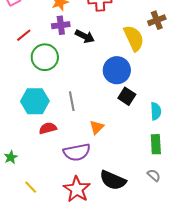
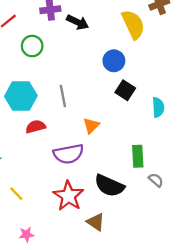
green circle: (45, 57) -> (32, 46), size x0.7
blue circle: (117, 70) -> (114, 61), size x0.7
green rectangle: (156, 144) -> (138, 156), moved

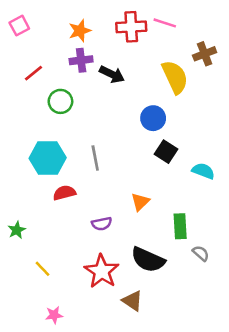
cyan semicircle: (158, 107) -> (203, 171), turned -66
orange triangle: (91, 126) -> (140, 202), moved
purple semicircle: (68, 154) -> (102, 224), size x0.6

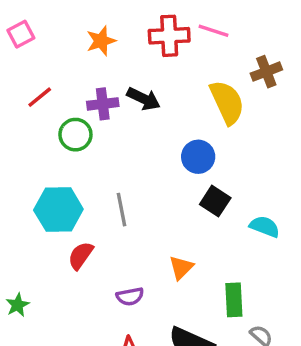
purple cross: (81, 60) -> (103, 104), moved
red semicircle: (64, 193) -> (81, 256), turned -40

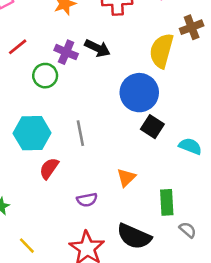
yellow semicircle: (227, 102) -> (161, 51), turned -140
purple cross: (103, 104) -> (66, 52), turned 30
blue circle: (198, 157) -> (139, 93), size x1.5

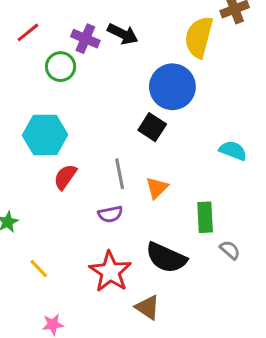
black square: (152, 127) -> (152, 127), moved
gray line: (80, 133) -> (120, 174), moved

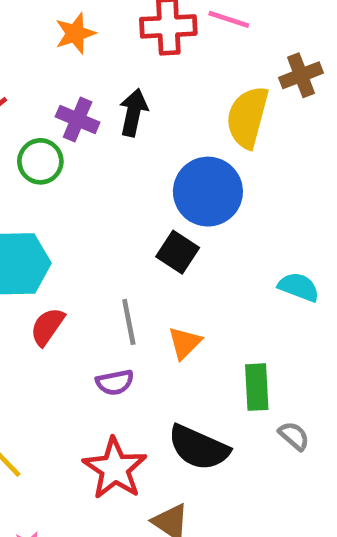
black arrow: (123, 34) -> (133, 112), turned -104

